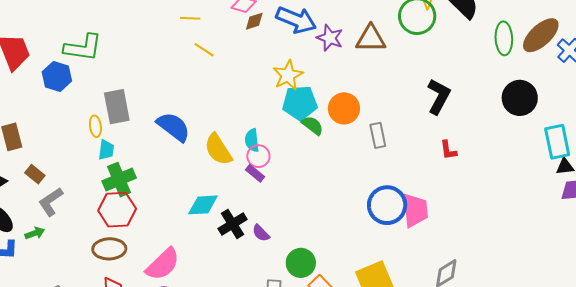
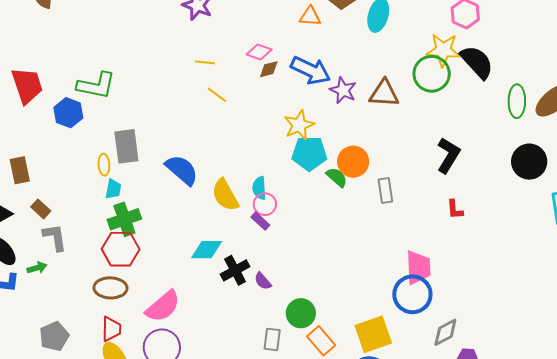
green semicircle: (313, 125) -> (337, 177), moved
gray L-shape: (51, 202) -> (55, 237), turned 112
blue circle: (387, 205) -> (412, 294), moved

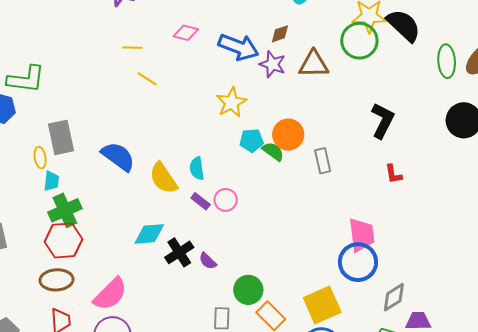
brown diamond: (269, 69) -> (280, 34), moved
cyan pentagon: (309, 153) -> (251, 140), moved, size x0.7
pink circle: (265, 204) -> (226, 200), moved

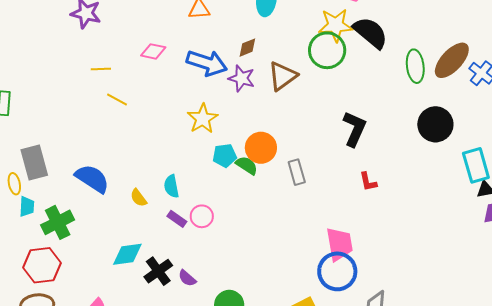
brown triangle: (314, 64) -> (283, 76), turned -32
yellow semicircle: (163, 178) -> (138, 198), size x0.6
green cross: (65, 210) -> (58, 222), moved

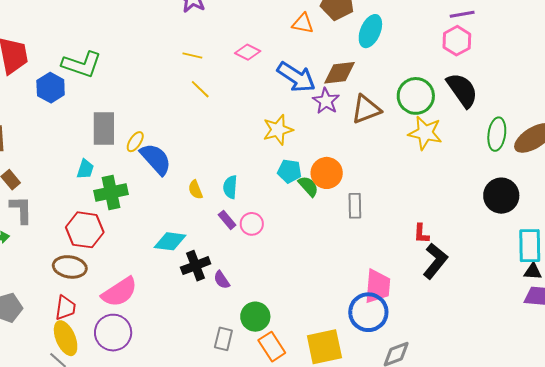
yellow star: (336, 25) -> (425, 133), moved
brown diamond: (247, 48) -> (339, 73), size x1.6
black L-shape: (354, 129) -> (435, 261), moved
yellow ellipse: (14, 184) -> (135, 142), moved, turned 30

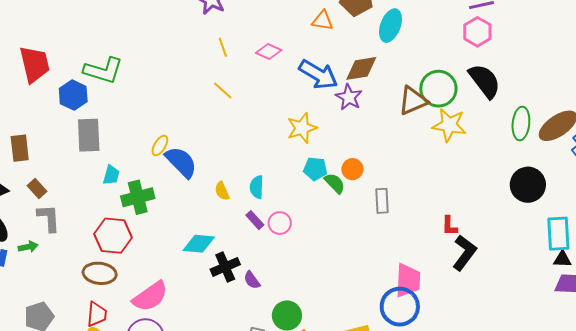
yellow line: (192, 56) -> (223, 47), moved, turned 60
brown triangle: (366, 109) -> (413, 101), moved
gray rectangle: (104, 129) -> (89, 135), moved
orange circle: (327, 173) -> (352, 169), size x0.7

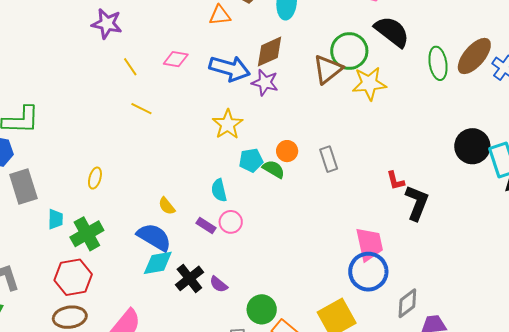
blue semicircle: (181, 162) -> (154, 237), moved
black circle: (528, 185) -> (472, 146), moved
cyan semicircle: (257, 187) -> (219, 190), moved
gray rectangle: (382, 201) -> (329, 159), moved

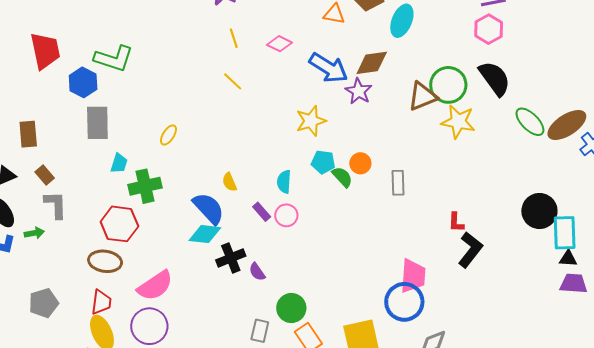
green ellipse: (438, 63) -> (530, 122), turned -52

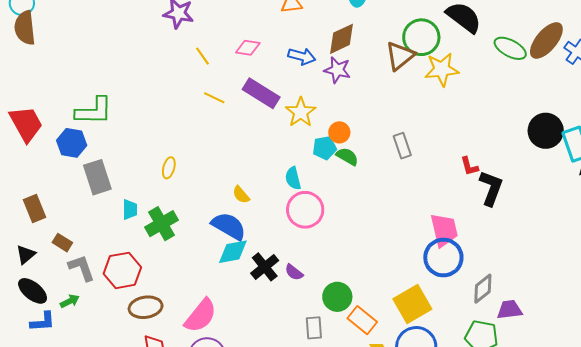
blue arrow: (329, 68) -> (302, 56), size x0.7
orange circle: (360, 163) -> (339, 132), moved
purple rectangle: (262, 212) -> (261, 93), moved, size x1.8
pink circle: (286, 215) -> (305, 210), size x1.6
red hexagon: (119, 224) -> (122, 270), moved

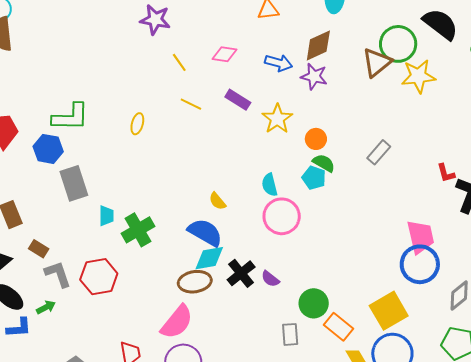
purple rectangle: (261, 93) -> (238, 100), size x0.7
gray rectangle: (402, 146) -> (379, 152), turned 60
cyan pentagon: (325, 148) -> (314, 178), moved, turned 30
yellow ellipse: (169, 168) -> (137, 124), moved
brown ellipse: (146, 307) -> (195, 282), moved

